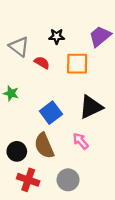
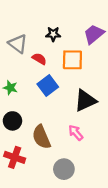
blue square: (51, 113) -> (48, 86), moved
black circle: (17, 151) -> (12, 121), moved
red cross: (28, 180) -> (15, 157), moved

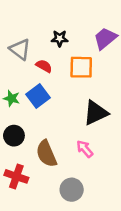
blue square: (48, 86) -> (38, 96), moved

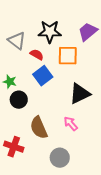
black star: (60, 38) -> (50, 32), size x1.6
blue square: (38, 96) -> (43, 76), moved
black circle: (14, 136) -> (19, 100), moved

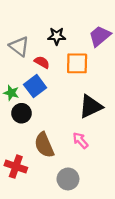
black star: (50, 32) -> (57, 36), size x0.7
blue square: (43, 76) -> (35, 86), moved

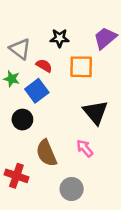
green star: (11, 93) -> (12, 79), moved
black triangle: (91, 106) -> (96, 112), turned -45

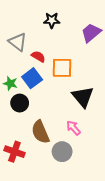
black star: (60, 38) -> (52, 20), moved
orange square: (81, 67) -> (62, 68), moved
green star: (12, 79) -> (10, 83), moved
gray circle: (72, 189) -> (62, 152), moved

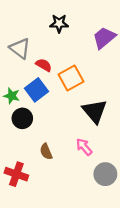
orange square: (62, 68) -> (71, 78), turned -30
brown semicircle: (40, 132) -> (46, 152), size x0.6
gray circle: (62, 152) -> (105, 174), moved

